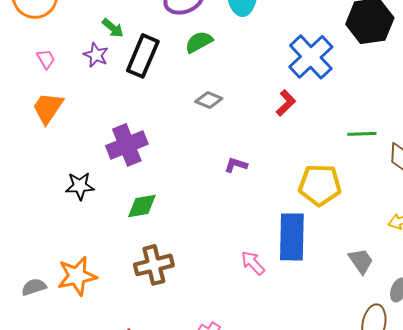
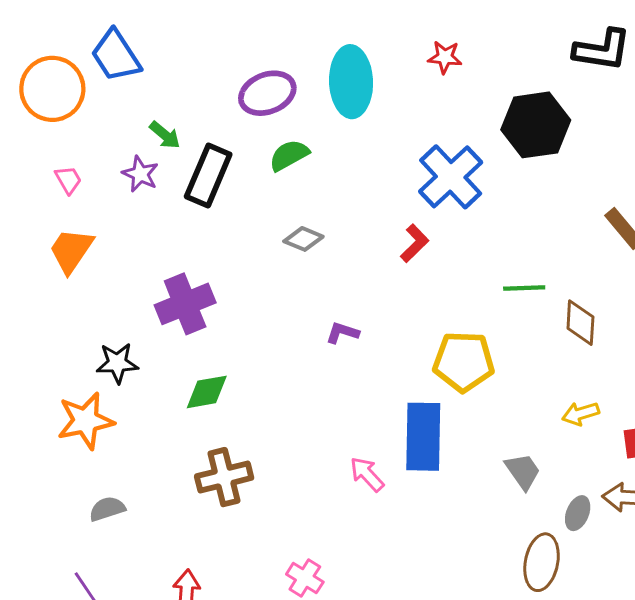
orange star: (77, 276) -> (86, 421), moved
gray semicircle: (34, 287) -> (107, 509), moved

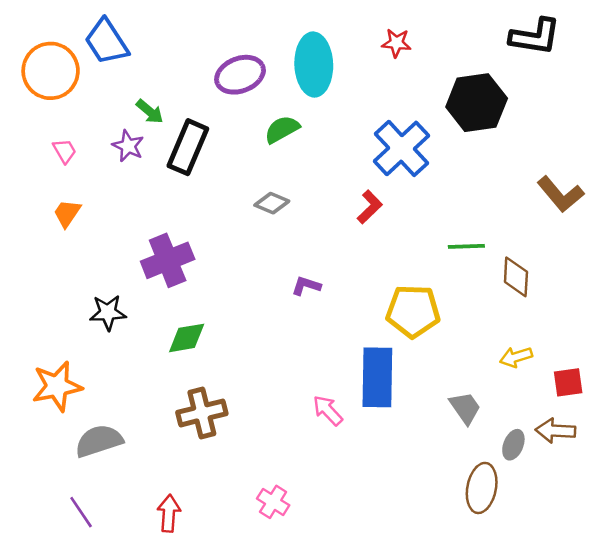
green semicircle: (289, 155) -> (282, 129), moved
orange trapezoid: (71, 250) -> (67, 213), size x0.7
orange star: (86, 421) -> (57, 386), moved
gray semicircle: (107, 509) -> (99, 441), size x1.5

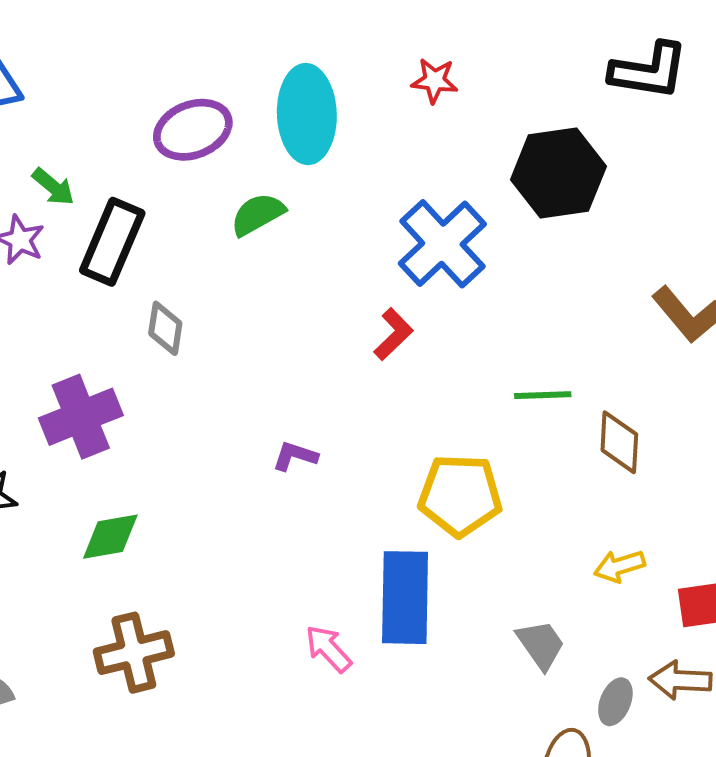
gray diamond: (272, 203) -> (165, 328), moved, turned 76

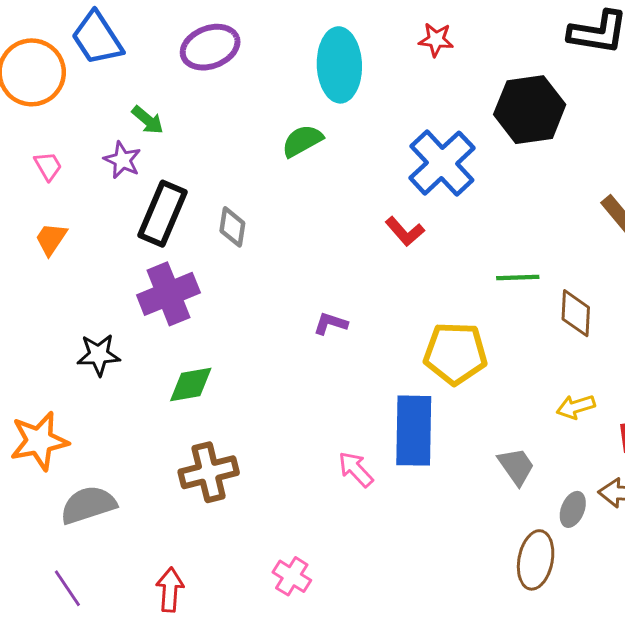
purple ellipse: (193, 130) -> (210, 47), moved
black rectangle: (112, 242) -> (163, 214), moved
red L-shape: (393, 334) -> (405, 231), turned 93

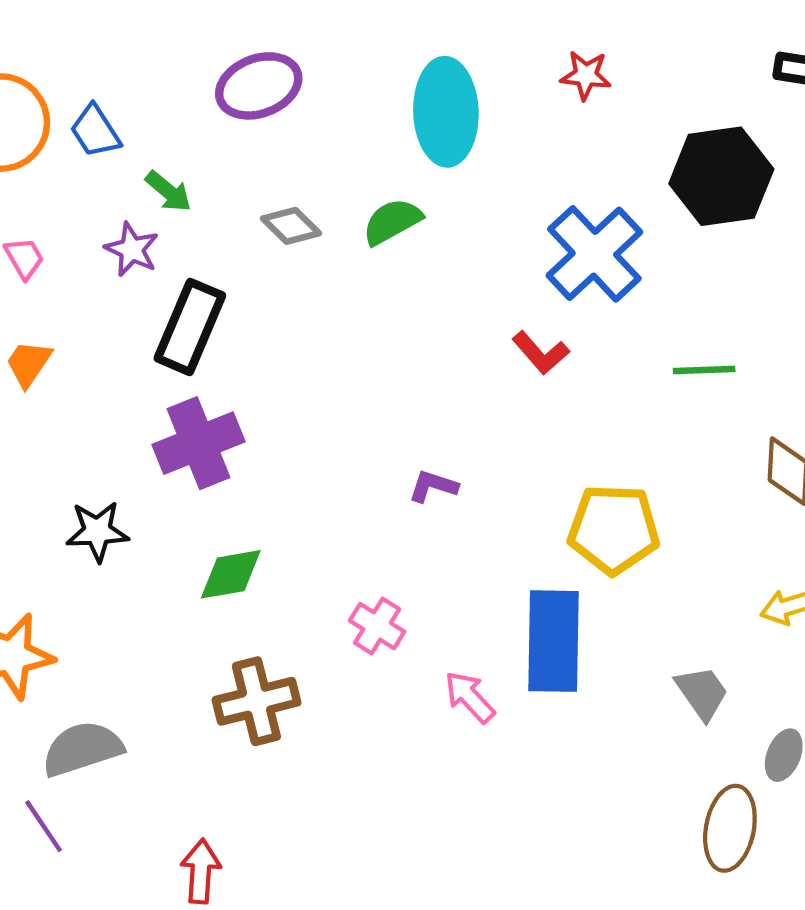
blue trapezoid: (97, 38) -> (95, 131), moved, size x0.7
gray diamond: (232, 227) -> (291, 226), moved, turned -54
green line: (518, 278) -> (704, 370), moved
pink cross: (292, 576) -> (377, 626), moved
purple line: (67, 588) -> (44, 826), moved

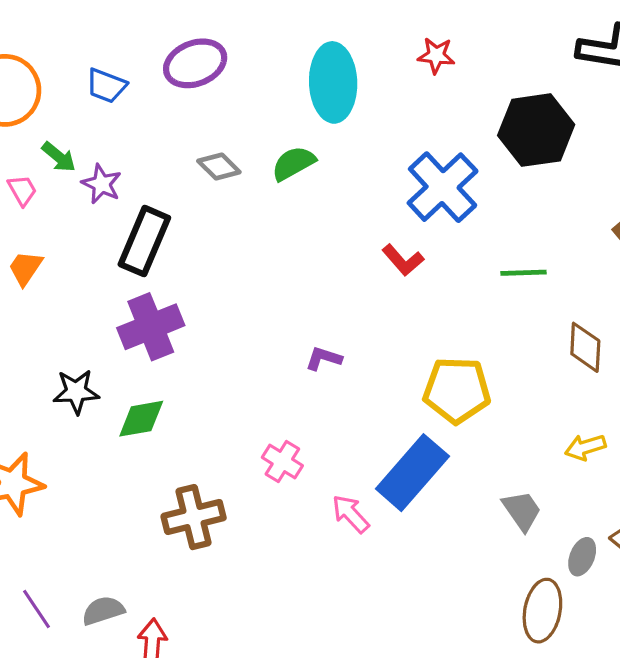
blue trapezoid: (95, 131) -> (106, 86), moved, turned -36
green arrow: (168, 191) -> (59, 157), moved
green diamond: (231, 574) -> (141, 419), moved
blue rectangle: (553, 641) -> (412, 473), turned 40
gray semicircle: (82, 749) -> (103, 611), moved, size x0.7

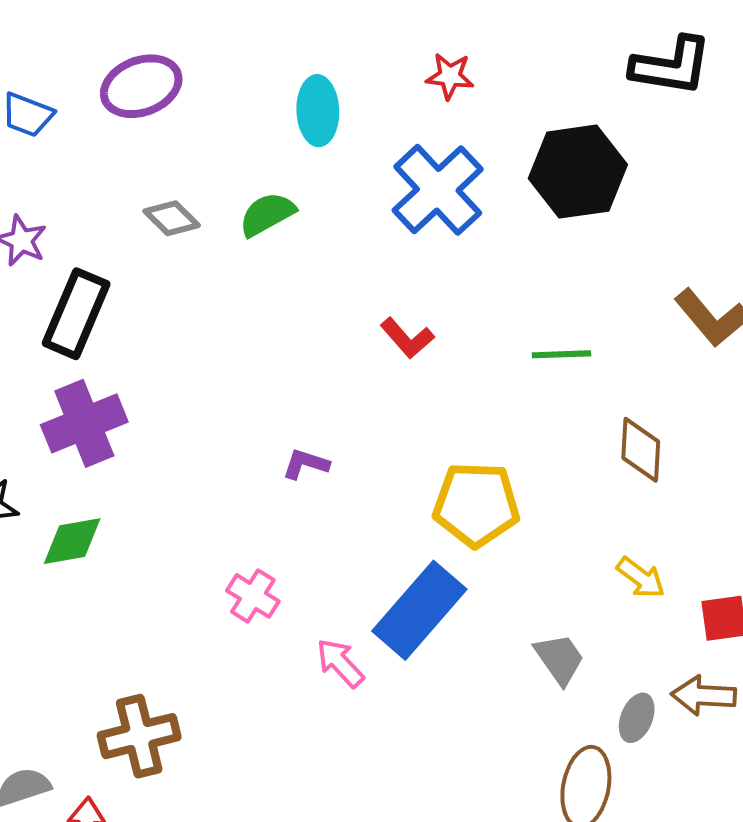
cyan ellipse: (333, 82) -> (318, 111), size x0.7
blue cross: (443, 187) -> (438, 190), moved
yellow arrow: (585, 447) -> (641, 578), turned -126
brown cross: (194, 517) -> (139, 736), moved

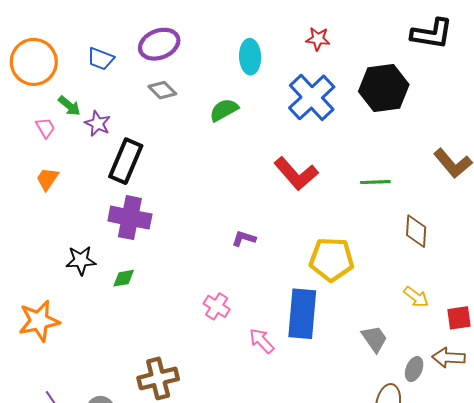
gray diamond: (172, 218) -> (162, 90), moved
red L-shape: (407, 338) -> (296, 174), size x1.6
purple cross: (84, 423) -> (130, 218), turned 33
green diamond: (72, 541) -> (124, 278), size x0.7
blue rectangle: (419, 610) -> (302, 314), turned -36

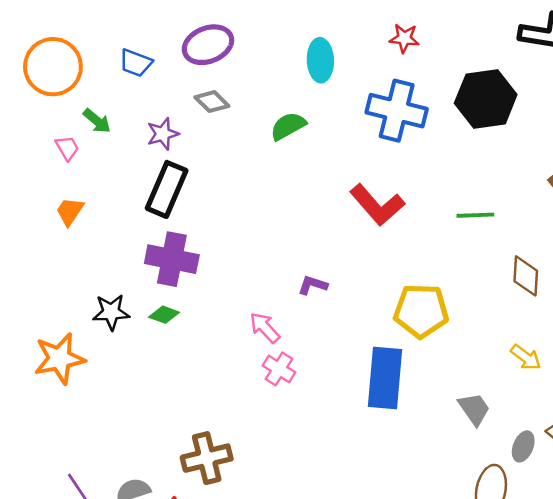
blue cross: (312, 97) -> (397, 111), turned -33
purple star: (98, 124) -> (163, 134), moved, turned 30
green diamond: (124, 278) -> (164, 315), moved, turned 30
orange star: (39, 321) -> (59, 359), moved
pink arrow: (262, 341) -> (265, 328), moved

